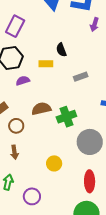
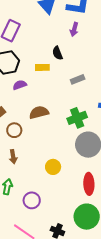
purple arrow: (94, 25) -> (74, 29), moved
green cross: (66, 117) -> (77, 118), moved

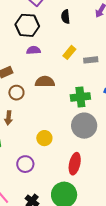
black semicircle: (57, 53) -> (66, 17), moved
yellow rectangle: (42, 67) -> (69, 52), moved, turned -64
purple circle: (32, 200) -> (25, 164), moved

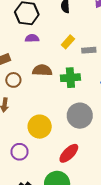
green cross: (80, 97) -> (70, 78), moved
yellow circle: (44, 138) -> (40, 127), size x1.5
red ellipse: (75, 164) -> (69, 153), turned 30

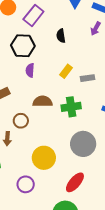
purple semicircle: (32, 38) -> (30, 70), turned -80
brown circle: (13, 80) -> (21, 121), moved

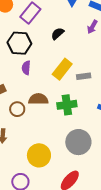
black semicircle: (61, 36) -> (58, 34), turned 56
yellow rectangle: (66, 71) -> (62, 69), size x1.5
brown circle: (21, 121) -> (17, 109), moved

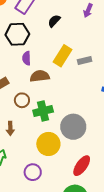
brown semicircle: (38, 99) -> (40, 76), moved
green cross: (67, 105) -> (43, 111), moved
gray circle: (78, 142) -> (73, 127), moved

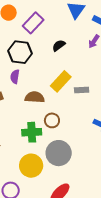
purple semicircle: (27, 58) -> (15, 77), moved
brown circle: (22, 100) -> (52, 120), moved

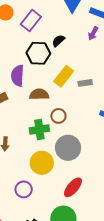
black hexagon: (20, 52) -> (38, 53), moved
purple semicircle: (15, 77) -> (18, 76), size x1.5

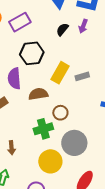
purple rectangle: (31, 20) -> (20, 22), turned 30
black semicircle: (58, 41) -> (62, 29), moved

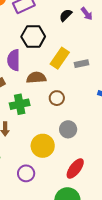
purple arrow: (83, 26) -> (87, 14), turned -64
green cross: (43, 129) -> (20, 104), moved
gray circle: (74, 143) -> (68, 129), size x0.7

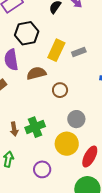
green cross: (20, 104) -> (35, 127), moved
yellow circle: (43, 146) -> (67, 144), moved

